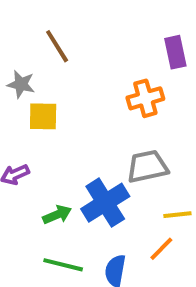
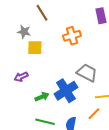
orange cross: (145, 98) -> (72, 36), moved
gray trapezoid: (147, 167) -> (87, 73), turned 40

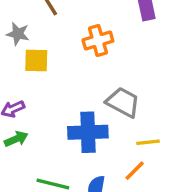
blue cross: (66, 91) -> (88, 132), turned 30
green arrow: (42, 97) -> (16, 139), moved

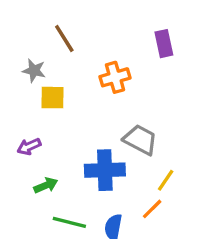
green arrow: (16, 139) -> (46, 185), moved
yellow line: (148, 142) -> (166, 180), turned -50

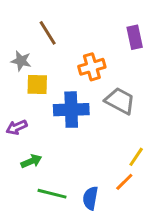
gray trapezoid: (140, 140) -> (120, 101), moved
blue cross: (105, 170) -> (71, 110), moved

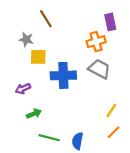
orange cross: (92, 67) -> (96, 42), moved
orange line: (124, 182) -> (114, 132), moved

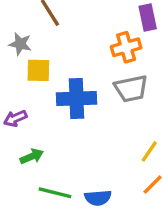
gray trapezoid: (99, 69) -> (131, 89), turned 140
blue semicircle: (78, 141) -> (98, 198), turned -105

